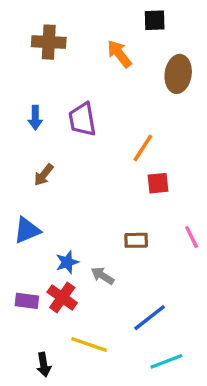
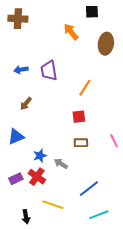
brown cross: (49, 42) -> (18, 19), moved
blue arrow: (35, 118) -> (21, 70), turned 80
red square: (158, 183) -> (79, 117), moved
purple rectangle: (27, 301) -> (16, 179), turned -32

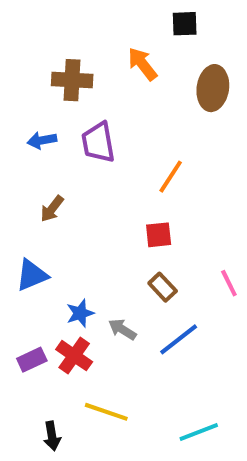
brown cross: (18, 19) -> (72, 80), moved
brown rectangle: (81, 143) -> (163, 287), turned 48
blue line: (89, 189) -> (179, 339), moved

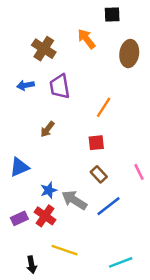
brown cross: (72, 80) -> (44, 49), turned 30
brown arrow: (52, 209) -> (47, 129), moved
gray arrow: (122, 329) -> (74, 200), size x1.5

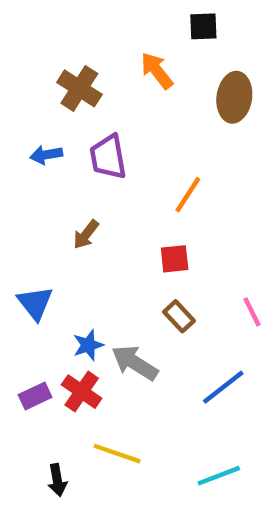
blue triangle: (19, 167) -> (35, 303), turned -45
blue line: (108, 206) -> (223, 387), moved

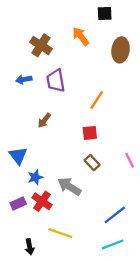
blue star: (88, 345) -> (35, 177), moved
blue line: (223, 387) -> (115, 215), moved

